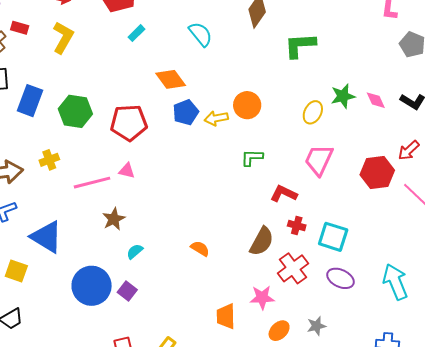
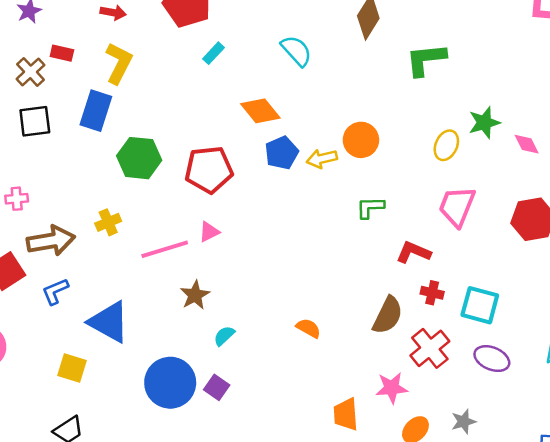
pink diamond: (376, 100) -> (527, 144), moved
blue rectangle: (30, 101) -> (96, 111), moved
pink triangle: (127, 171) -> (209, 232), turned -36

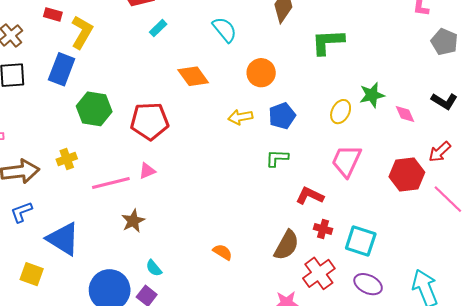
red rectangle: (62, 53) -> (53, 14), moved
orange circle: (361, 140) -> (261, 73), moved
blue pentagon: (282, 153) -> (282, 116), moved
cyan semicircle: (224, 336) -> (154, 268), moved, turned -90

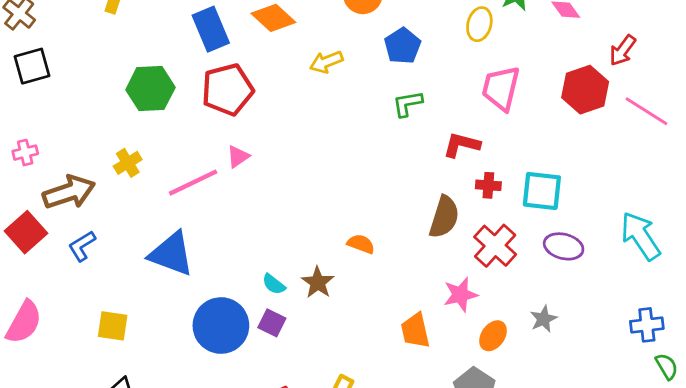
blue rectangle: (62, 69) -> (211, 29), moved, turned -32
yellow arrow: (240, 117) -> (326, 62), moved
brown star: (133, 221) -> (318, 283), moved
blue triangle: (63, 239) -> (171, 254), moved

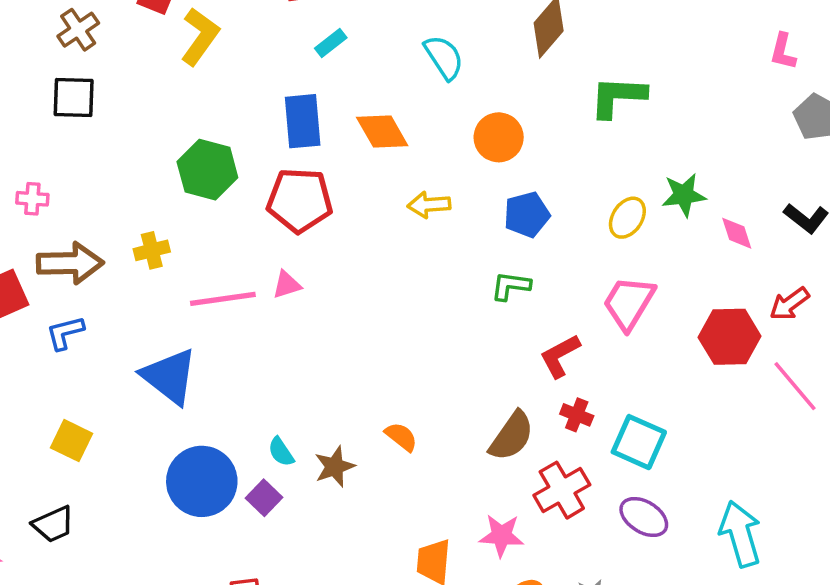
red L-shape: (462, 145) -> (560, 356), turned -60

